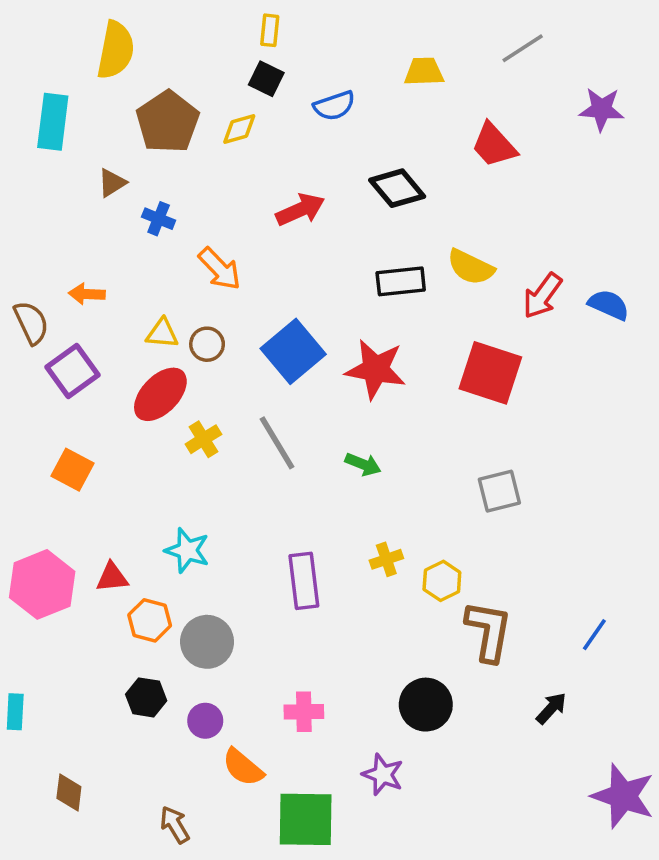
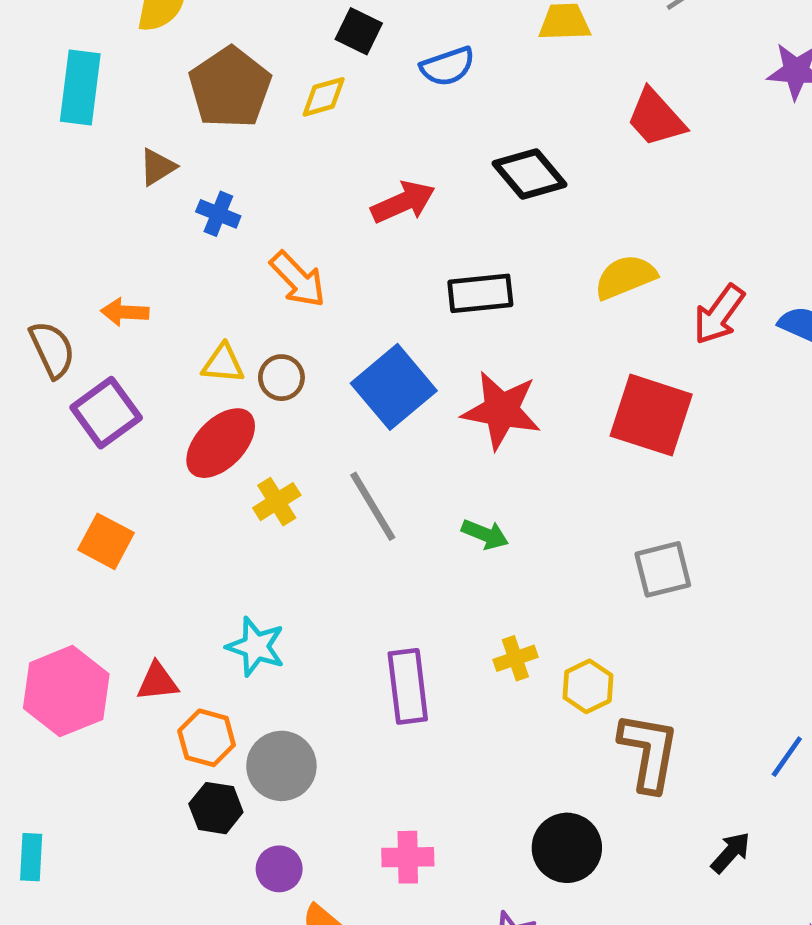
yellow semicircle: (471, 267) -> (625, 277), turned 132
black rectangle: (401, 281) -> (480, 293), moved
black hexagon: (146, 697) -> (216, 808), moved

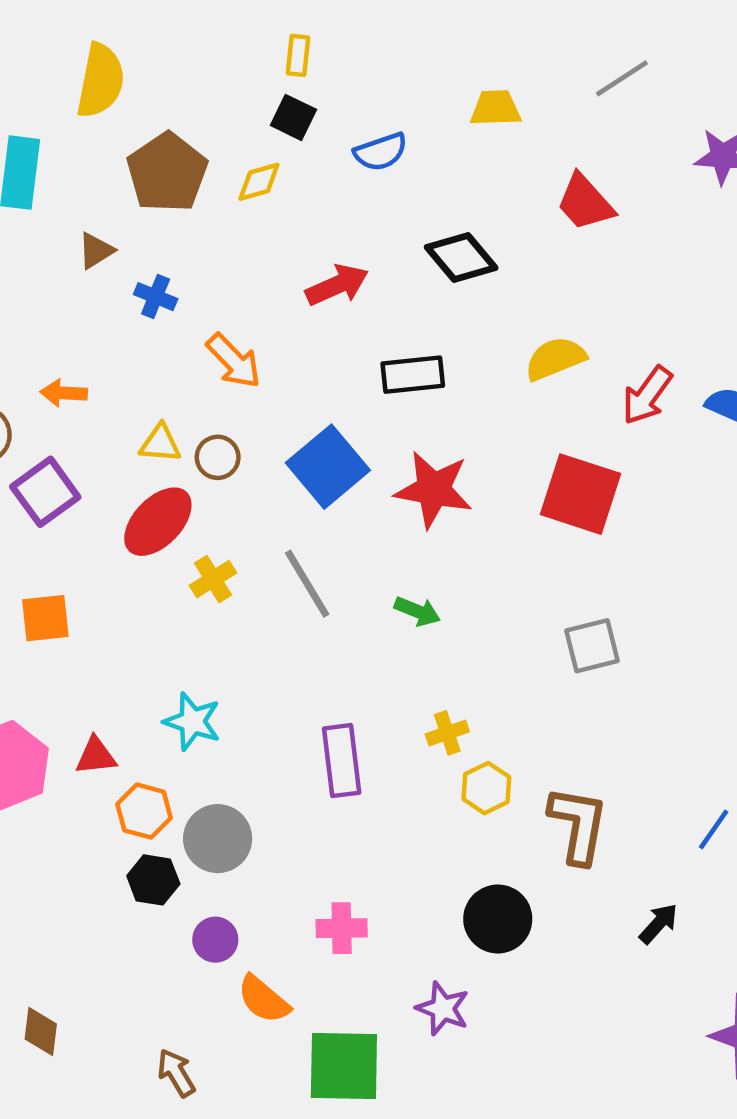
orange square: (106, 541) -> (45, 618), turned -34
yellow hexagon: (588, 686) -> (486, 788), moved

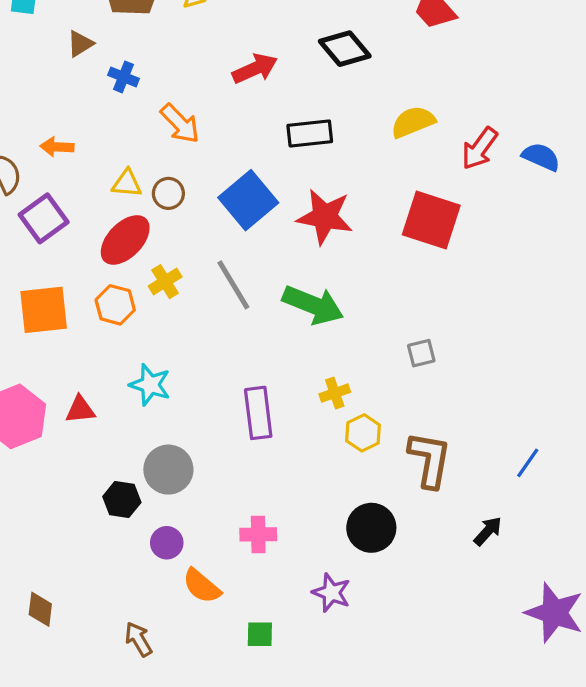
green arrow: (417, 611) -> (313, 305), size x1.8
orange square: (45, 618) -> (44, 310), size x1.4
gray square: (592, 646) -> (421, 353), moved, size x0.7
orange hexagon: (144, 811) -> (115, 305), moved
green square: (344, 1066) -> (260, 634), size x0.5

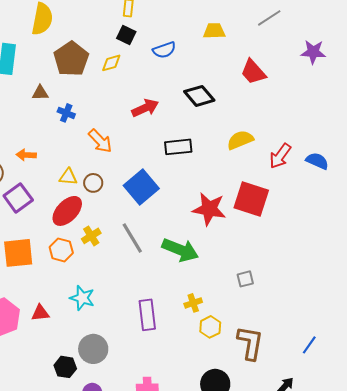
brown triangle: (80, 44) -> (40, 93), turned 30
red star: (325, 217) -> (209, 209), moved

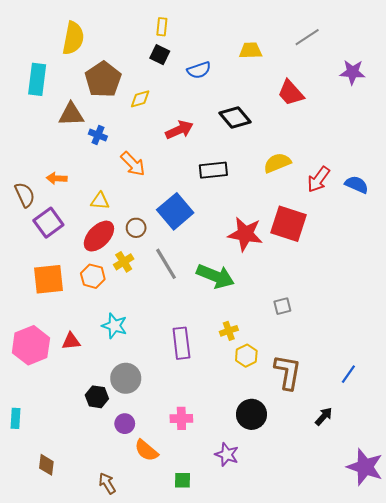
yellow diamond: (111, 63) -> (140, 99), moved
brown triangle: (40, 93) -> (71, 114), size x1.5
brown circle: (93, 183) -> (136, 228), moved

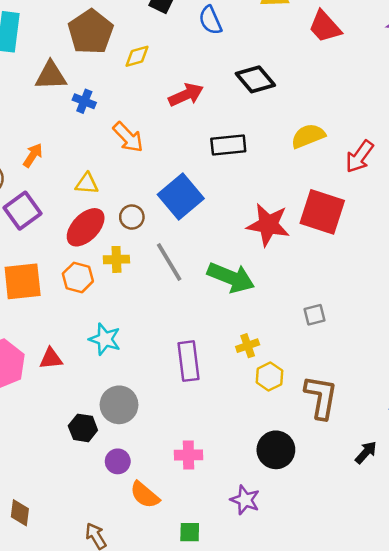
blue semicircle: (199, 70) -> (210, 20), turned 85
red trapezoid: (291, 93) -> (325, 27), moved
orange arrow: (57, 178) -> (33, 155), turned 120
yellow cross: (124, 262) -> (116, 259), turned 30

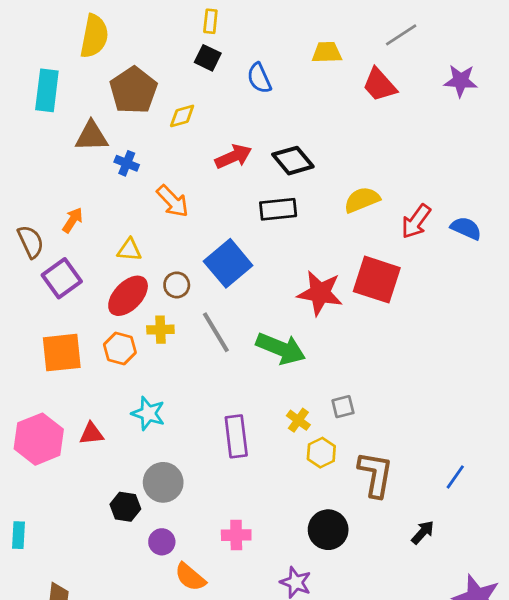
black diamond: (255, 79) -> (293, 161), moved
gray square: (315, 315) -> (343, 407), moved
yellow cross: (248, 346) -> (298, 420), turned -35

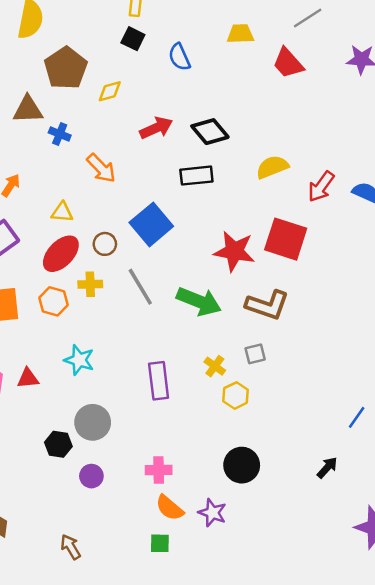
brown L-shape: (375, 474) -> (267, 305), moved, turned 99
orange semicircle: (190, 577) -> (170, 508), moved

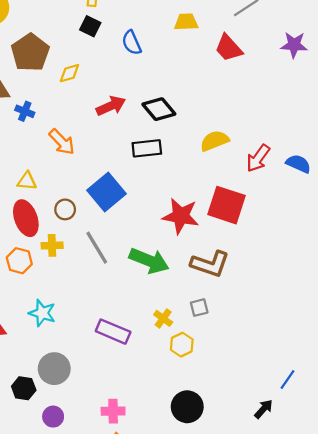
red ellipse: (61, 254) -> (26, 218), turned -64
purple rectangle: (159, 381) -> (113, 332), turned -60
blue line: (357, 417) -> (288, 380), moved

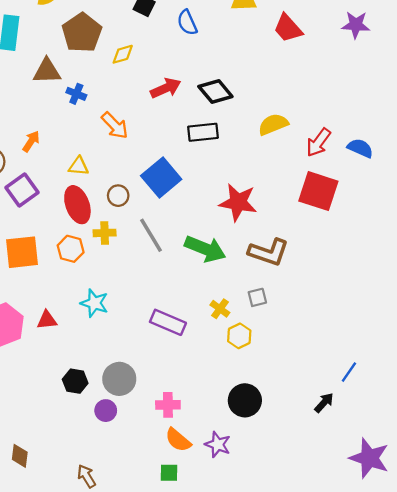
red square: (226, 205) -> (318, 191), moved
gray circle: (54, 369) -> (119, 379), moved

